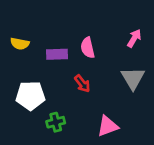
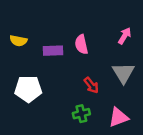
red arrow: (82, 84) -> (91, 85), moved
green cross: (56, 122) -> (81, 114), moved
pink triangle: (108, 126) -> (118, 117), moved

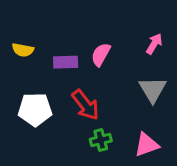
pink semicircle: (81, 44) -> (101, 54), turned 42
red arrow: (91, 85) -> (85, 105), moved, size x1.5

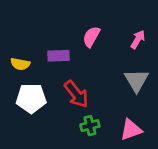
yellow semicircle: (23, 50) -> (20, 64), moved
pink semicircle: (101, 54) -> (91, 37), moved

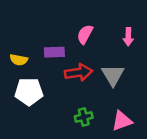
pink arrow: (138, 39) -> (128, 37), turned 150
gray triangle: (136, 80) -> (113, 75), moved
red arrow: (76, 94) -> (79, 72), moved, turned -60

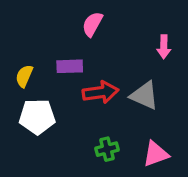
pink semicircle: (85, 34) -> (92, 24), moved
yellow semicircle: (19, 60) -> (24, 76), turned 102
gray triangle: (113, 75) -> (144, 96), turned -35

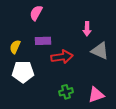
pink semicircle: (92, 24) -> (36, 13), moved
pink arrow: (164, 47) -> (87, 29), moved
gray triangle: (144, 96) -> (100, 51), moved

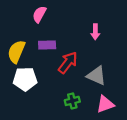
yellow semicircle: (15, 47) -> (16, 52), size x1.5
gray triangle: (100, 51) -> (96, 76), moved
red arrow: (62, 57) -> (68, 63), turned -45

